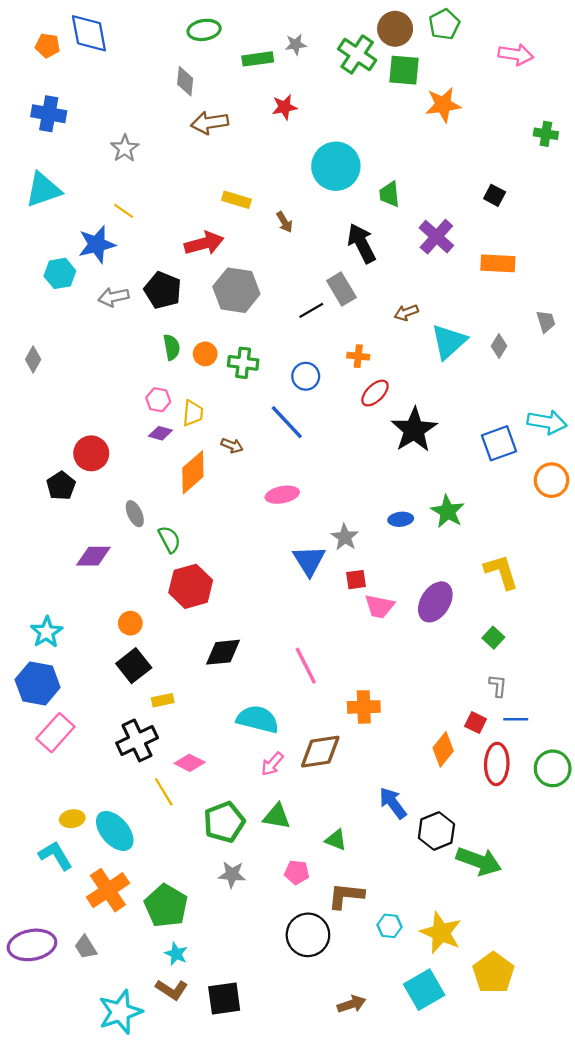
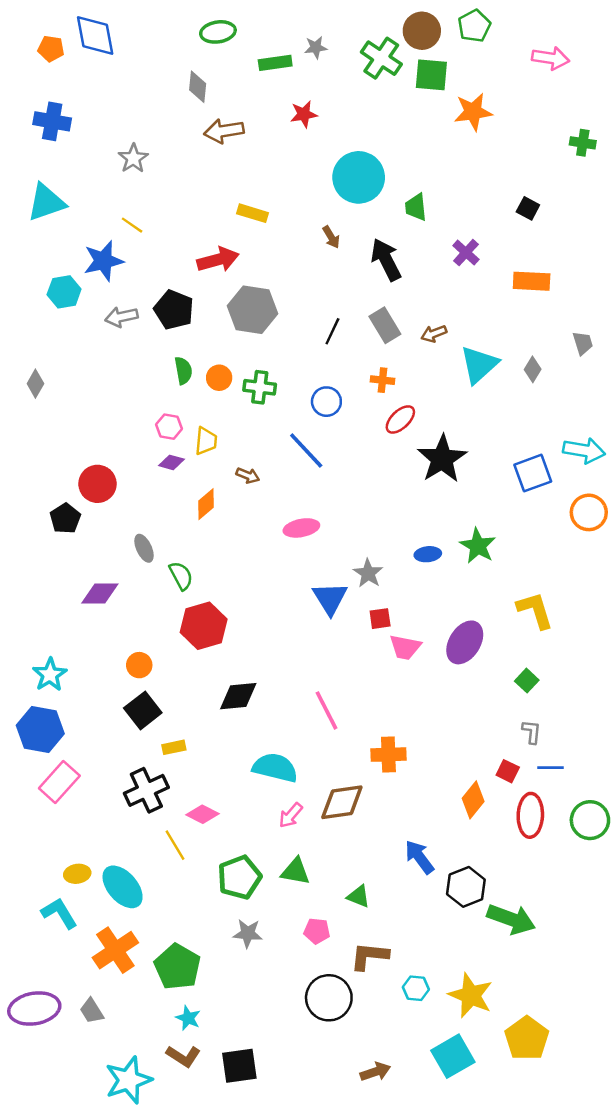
brown arrow: (284, 222) -> (331, 237), moved
purple cross: (436, 237) -> (466, 253), size x0.7
gray rectangle: (341, 289) -> (385, 325), moved
black line: (311, 310) -> (332, 331), turned -35
orange diamond: (193, 472) -> (206, 504), size x0.7

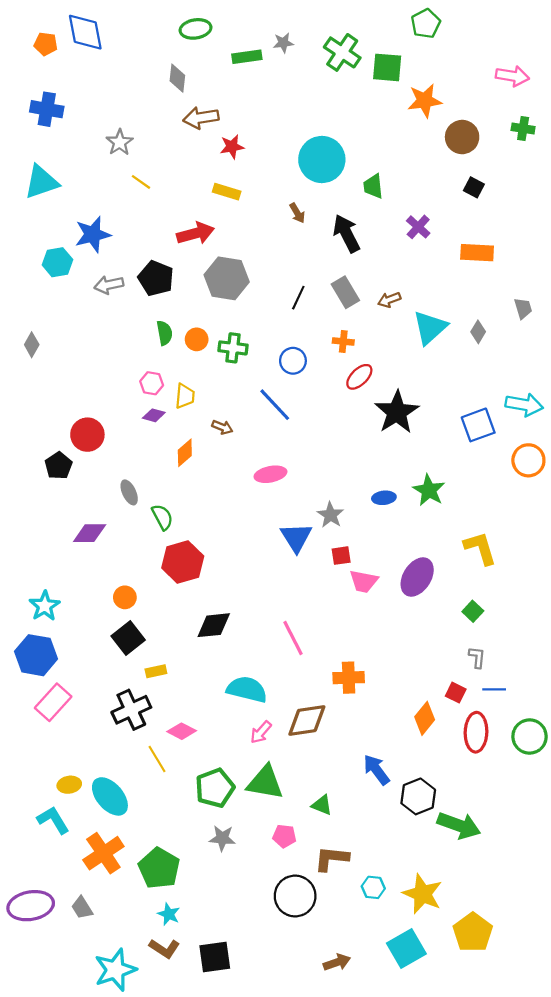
brown circle: (422, 31) -> (462, 137), moved
pink arrow: (551, 58) -> (512, 76), moved
red star: (304, 114) -> (232, 147), moved
yellow line: (132, 225) -> (141, 182), moved
green triangle: (295, 871) -> (265, 783), size x1.4

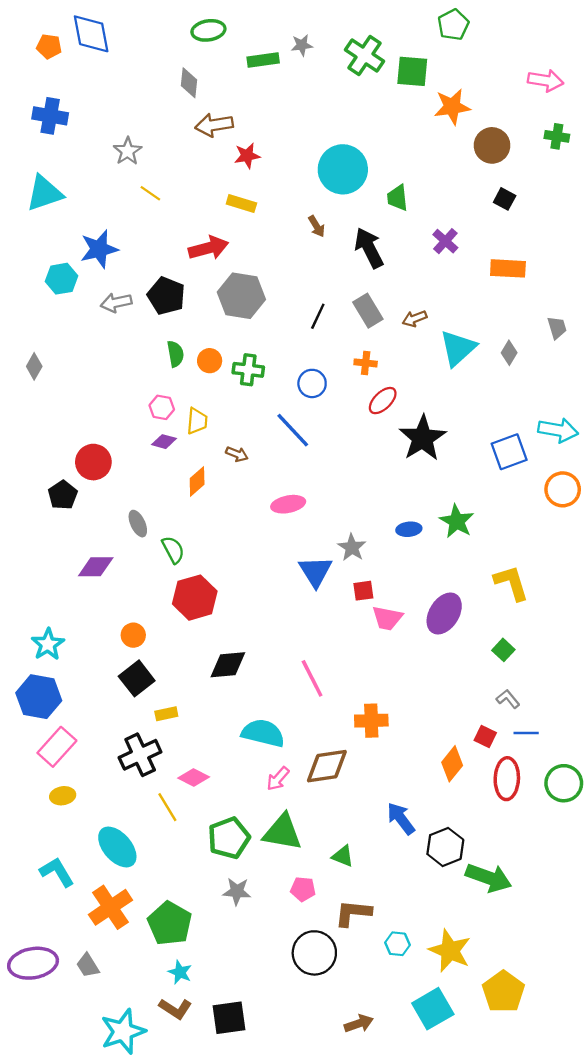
gray L-shape: (477, 657) -> (508, 699), turned -45
yellow ellipse: (69, 785) -> (63, 796), moved

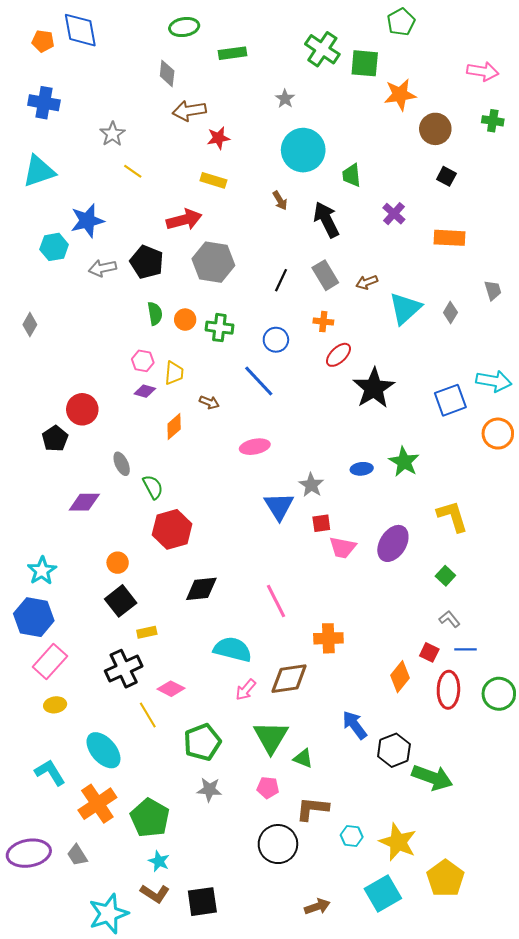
gray star: (302, 45) -> (285, 99), moved, turned -30
green triangle: (282, 832) -> (271, 737), moved, turned 51

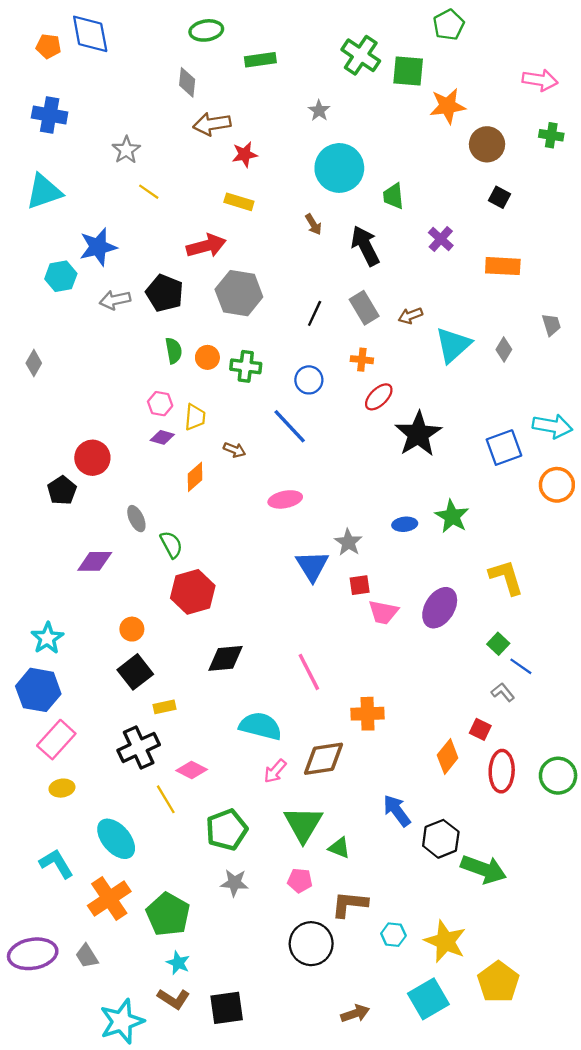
blue line: (466, 649) -> (521, 666), moved, turned 35

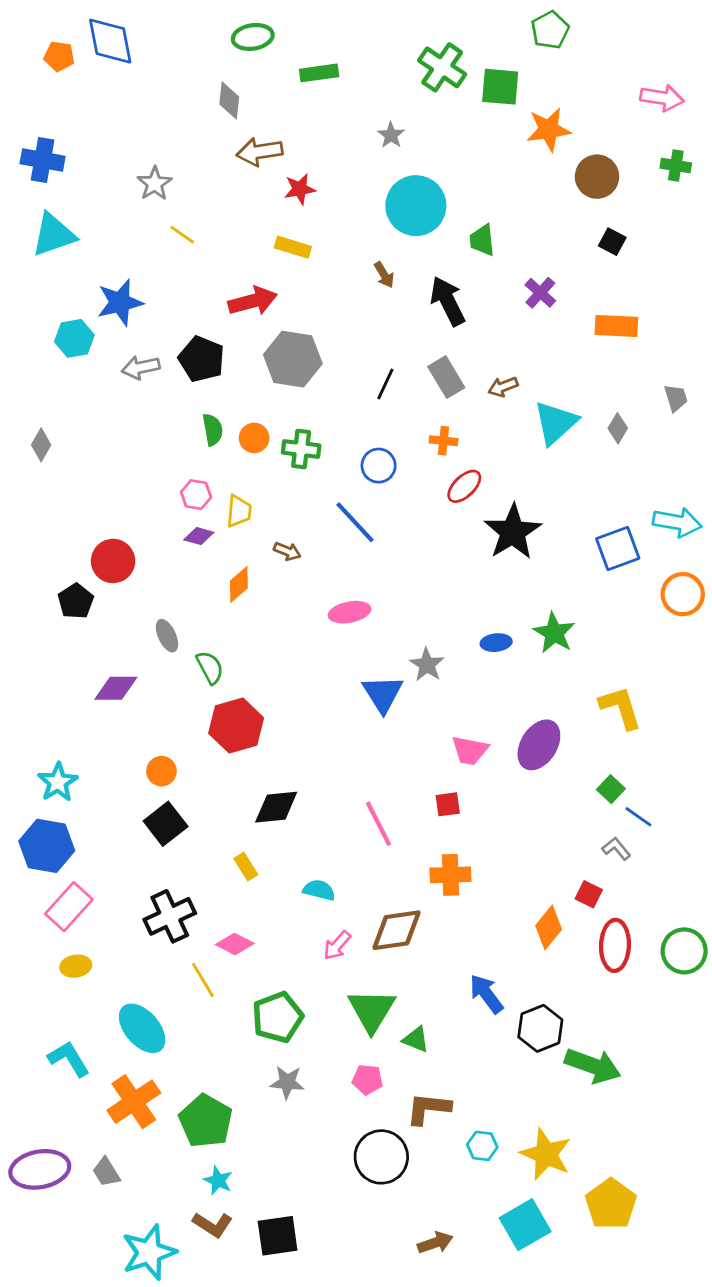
blue cross: (50, 115) -> (43, 160), moved
red square: (360, 585) -> (448, 804), moved
yellow rectangle: (165, 707) -> (246, 867), moved, turned 70
cyan semicircle: (260, 726) -> (319, 890), size x0.6

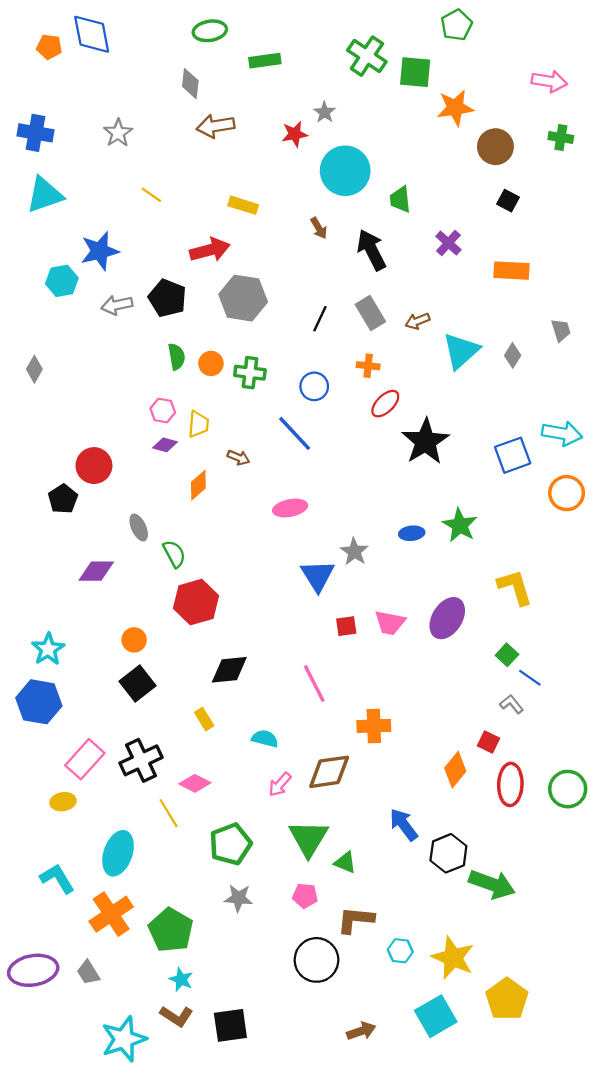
gray star: (155, 184) -> (118, 133), moved
red star: (300, 189) -> (295, 134), moved
red square: (448, 804) -> (346, 626), moved
pink rectangle: (69, 907) -> (85, 759), moved
cyan ellipse: (142, 1028) -> (118, 853), turned 60

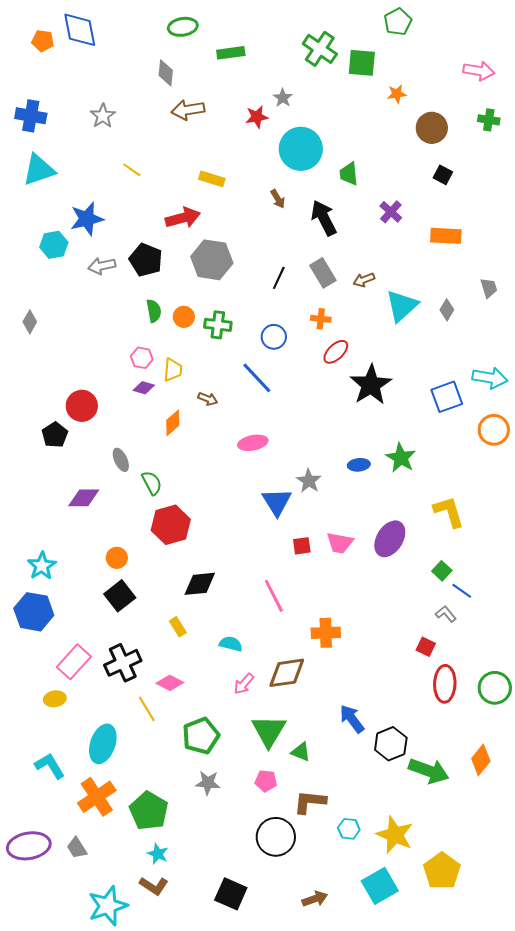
orange star: (455, 108) -> (397, 94), size x0.6
orange diamond: (455, 770) -> (481, 760), moved
black square: (230, 1025) -> (231, 894), moved, turned 32

